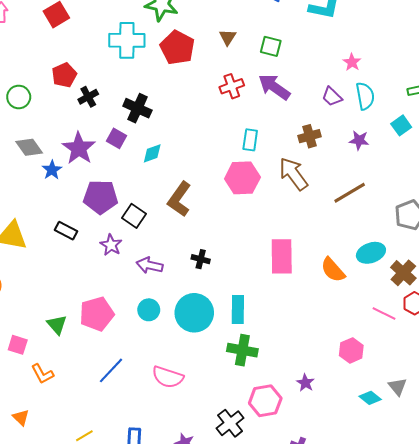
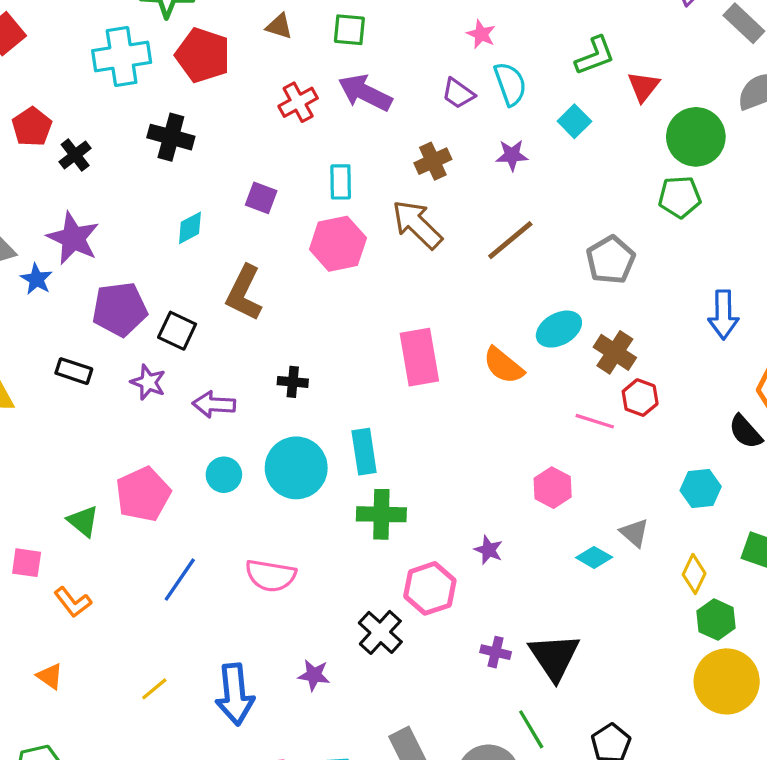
brown triangle: (228, 37) -> (279, 26), turned -36
black cross: (137, 108) -> (171, 137), moved
purple square: (117, 138) -> (261, 198), moved

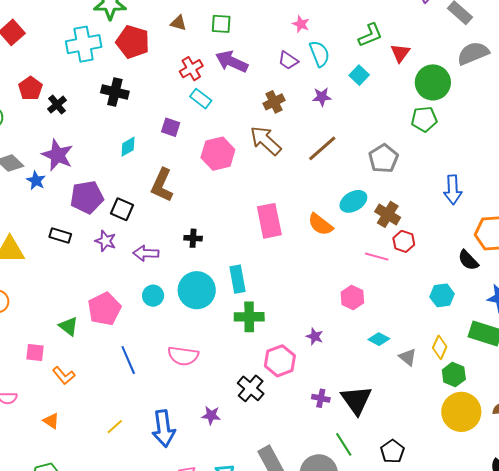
cyan rectangle: (341, 182) -> (201, 99), moved, turned -50
gray triangle: (634, 533) -> (408, 357), moved
blue line: (180, 580) -> (128, 360), turned -56

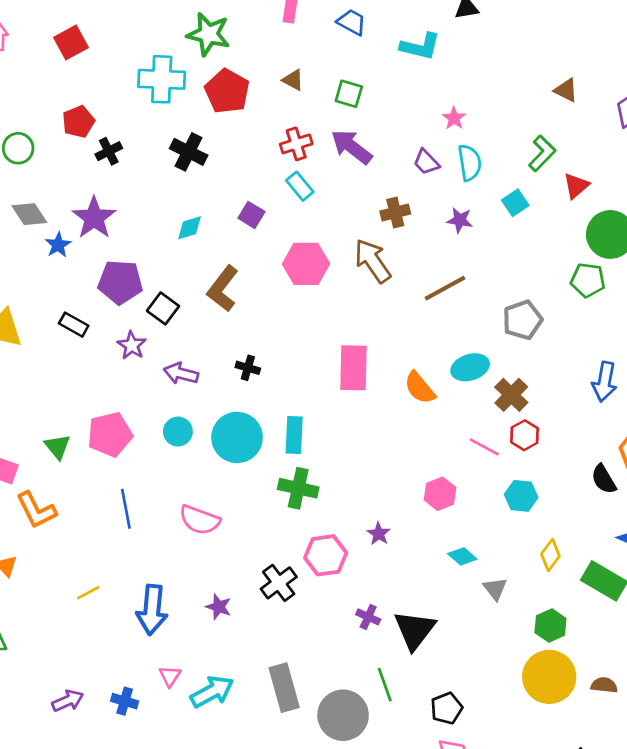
green L-shape: (370, 35) -> (542, 153), turned -36
cyan hexagon: (442, 295) -> (521, 496), moved
yellow diamond: (440, 347) -> (550, 555), moved
orange L-shape: (64, 376) -> (36, 510), size x1.4

